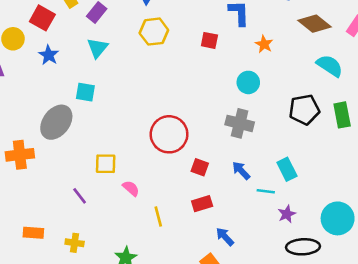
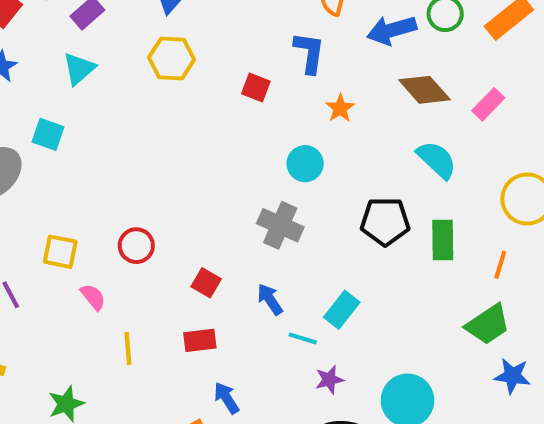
red circle: (169, 134) -> (136, 246), moved, size x0.6
cyan rectangle: (287, 169) -> (342, 310), turned 55

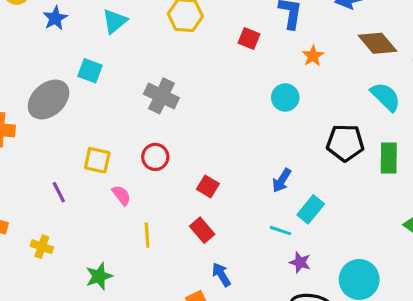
gray cross: (280, 225) -> (161, 96), moved
blue arrow: (270, 299) -> (282, 180), moved, turned -115
red rectangle: (200, 340) -> (202, 230), turned 55
purple star: (329, 380) -> (300, 262), turned 30

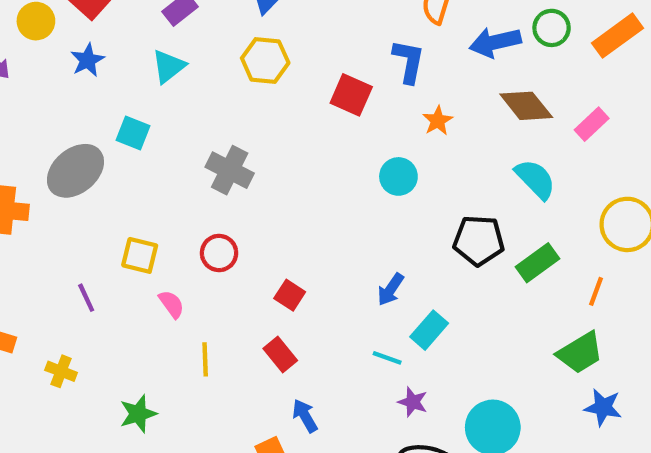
red square: (249, 39) -> (351, 95), size x1.4
green rectangle: (389, 158) -> (538, 263), turned 52

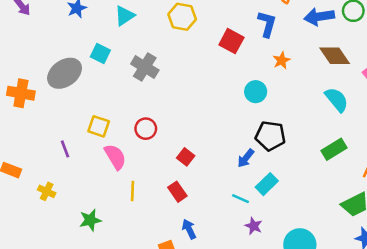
gray cross: (230, 170) -> (145, 67), moved
black pentagon: (479, 240) -> (270, 136), moved
pink semicircle: (171, 304) -> (115, 157), size x1.5

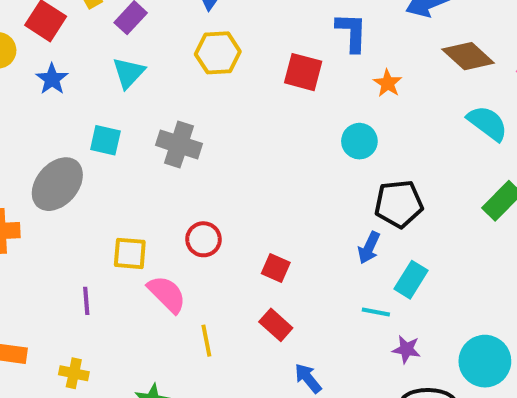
purple line: (65, 149) -> (86, 301), turned 30

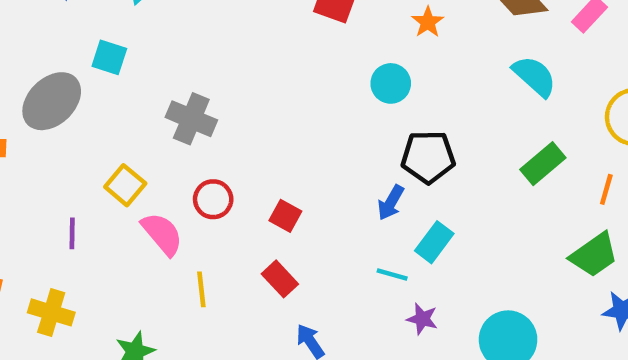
gray cross: (179, 144) -> (191, 119), moved
red circle: (203, 239) -> (213, 199), moved
yellow square: (130, 253) -> (125, 185), turned 30
yellow cross: (74, 373) -> (51, 312), size x1.4

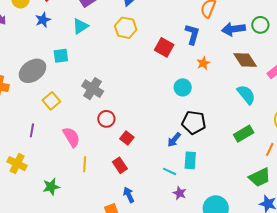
cyan square: (109, 57) -> (61, 56), turned -35
yellow square: (125, 185) -> (51, 101), moved
red circle: (213, 199) -> (106, 119), moved
cyan rectangle: (434, 242) -> (190, 160), turned -42

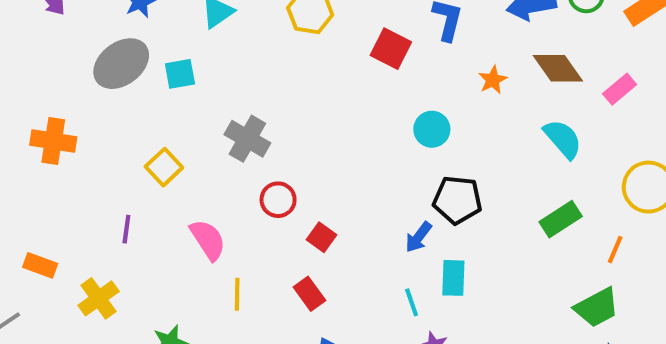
orange star: (203, 63) -> (493, 80), moved
gray ellipse: (32, 71) -> (121, 64), moved
yellow cross: (17, 164) -> (99, 298), turned 30
cyan line: (170, 171) -> (412, 302), turned 48

